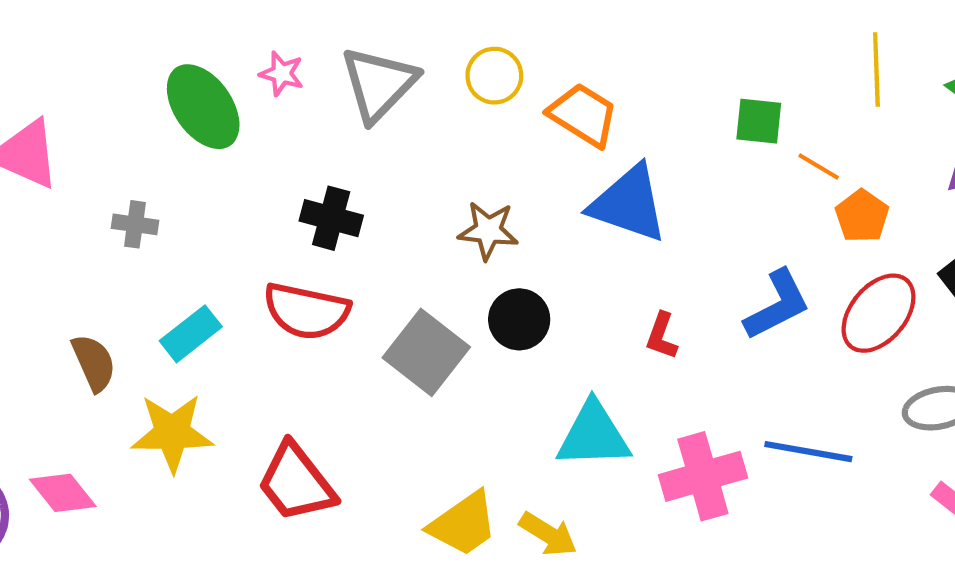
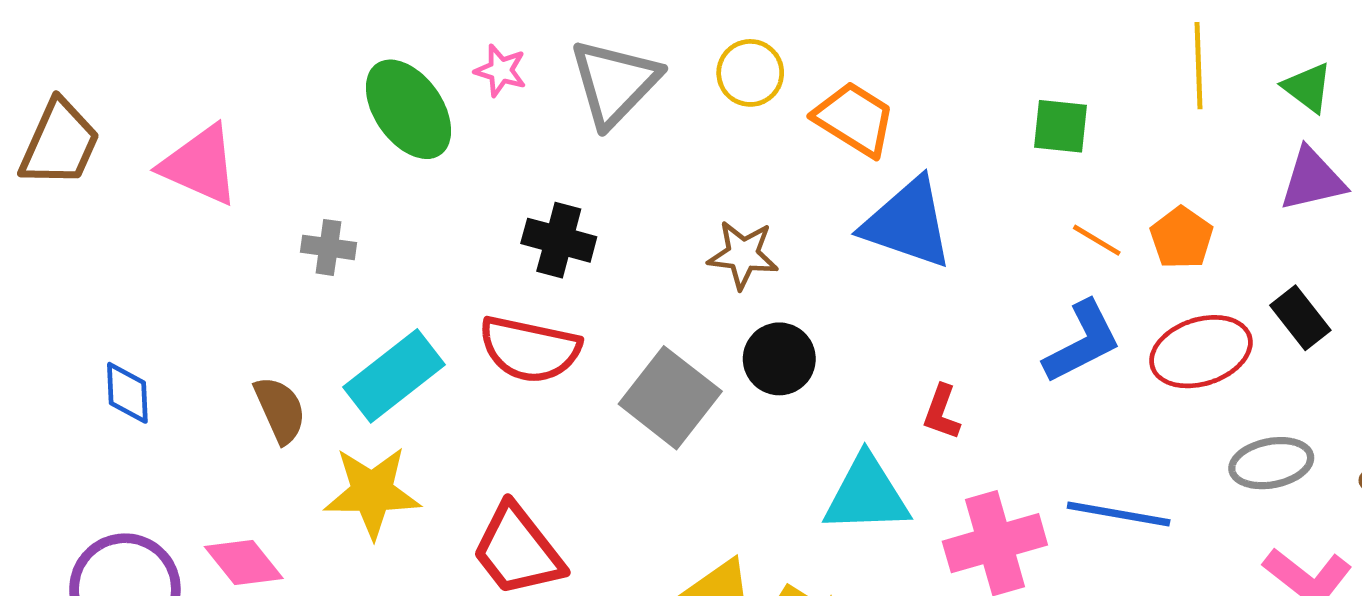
orange line: (819, 167) -> (1097, 240), moved
red ellipse: (879, 313) -> (1201, 352), turned 32
cyan rectangle: (191, 334) -> (394, 376), size x1.4
red L-shape: (662, 336) -> (942, 412), moved

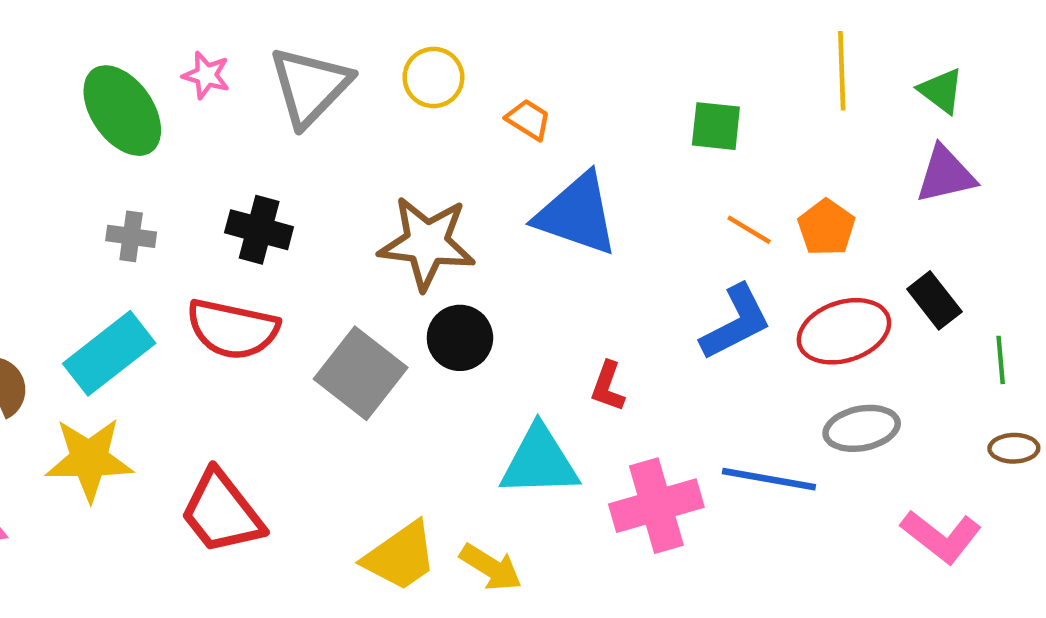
orange trapezoid: (854, 119) -> (528, 119), size x0.6
gray cross: (329, 247) -> (131, 236), moved
brown star: (743, 255) -> (427, 243), size x1.5
gray ellipse: (1271, 463) -> (862, 428), moved

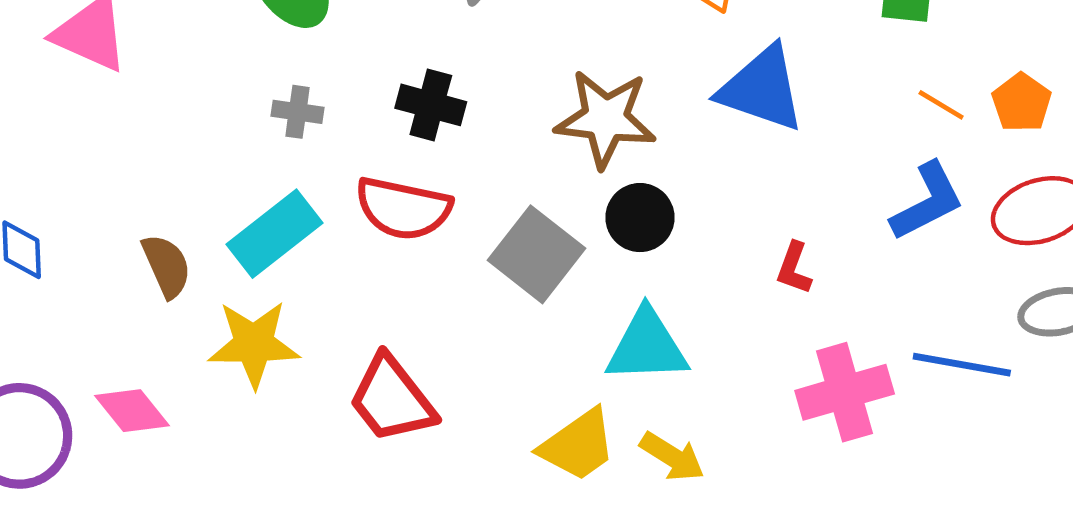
cyan triangle: (539, 461) -> (647, 346), moved

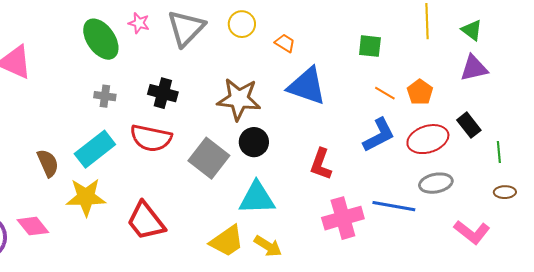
red L-shape: (794, 268) -> (321, 164), size x1.4

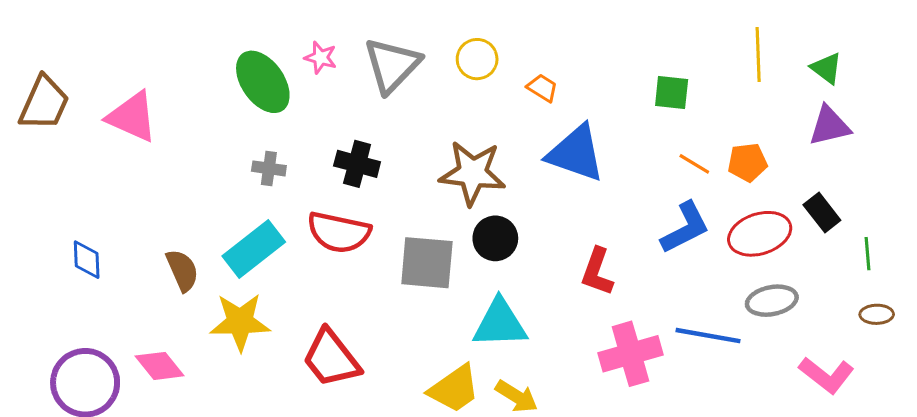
orange pentagon: (420, 92) -> (748, 162), turned 30
gray square: (209, 158) -> (427, 263), turned -33

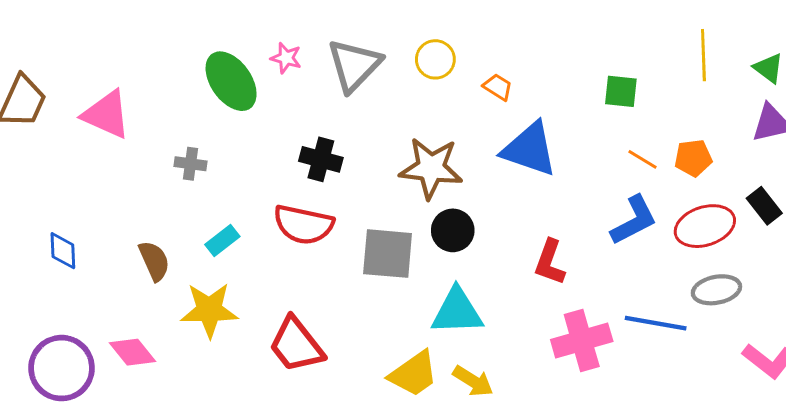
gray cross: (269, 168) -> (190, 164), moved
cyan rectangle: (254, 249) -> (222, 241), size x0.6

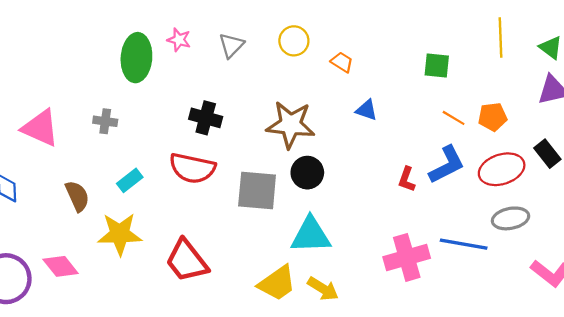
gray triangle: (354, 65) -> (231, 45), size x0.6
green ellipse: (231, 81) -> (136, 58), turned 39
pink triangle: (106, 114) -> (40, 128), moved
blue triangle: (530, 149) -> (366, 110), size x0.5
red L-shape: (550, 262) -> (407, 179), moved, size x0.7

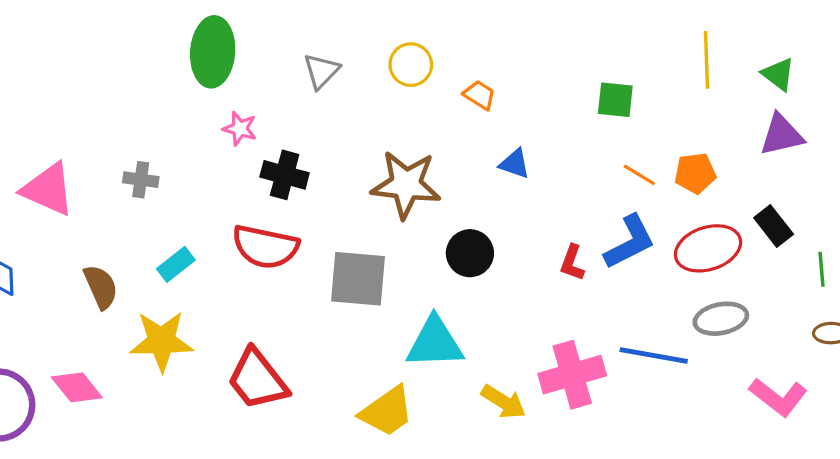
pink star: (179, 40) -> (240, 129), moved
green ellipse: (136, 58) -> (213, 52), moved
black circle: (307, 173) -> (470, 253), moved
yellow arrow: (323, 289) -> (503, 402), moved

